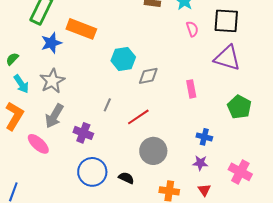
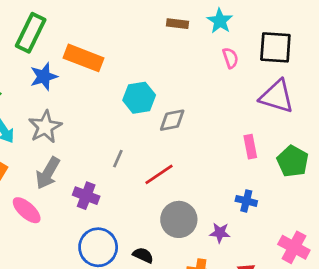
pink rectangle: (191, 89) -> (250, 147), moved
purple star: (200, 163) -> (220, 233), moved

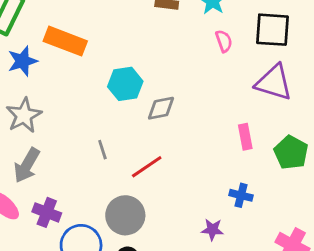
gray line: (118, 159) -> (102, 150), turned -42
purple cross: (86, 196) -> (47, 212), moved
gray circle: (179, 219) -> (125, 215), moved

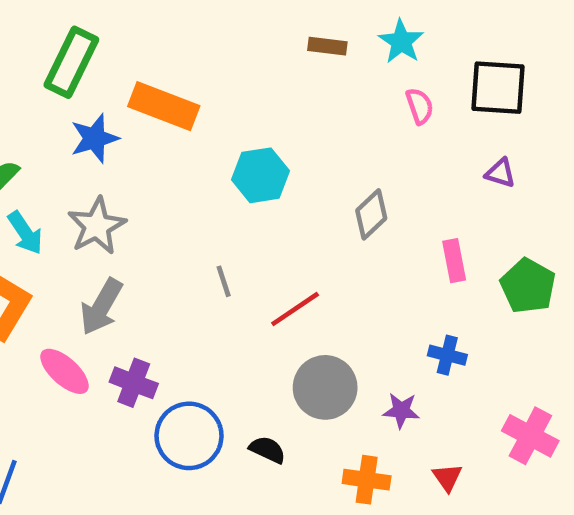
purple triangle: (274, 82) -> (500, 173), size x0.5
gray diamond: (161, 108) -> (371, 214), moved, turned -32
gray circle: (125, 215) -> (325, 387), moved

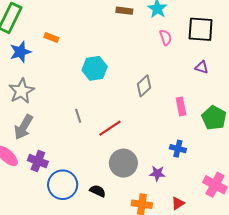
orange rectangle: (164, 106) -> (51, 37), size x0.5
red triangle: (447, 477) -> (178, 203), turned 32

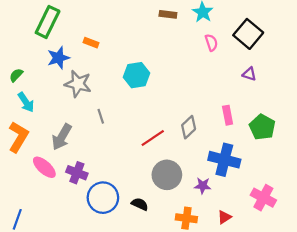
black square: (201, 29) -> (248, 34), turned 36
gray diamond: (144, 86) -> (189, 127), moved
gray star: (21, 91) -> (78, 84), moved, turned -30
gray line: (78, 116) -> (101, 116), moved
blue cross: (178, 149) -> (224, 160), size x1.8

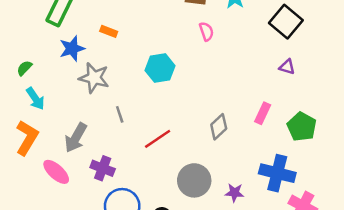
pink semicircle: (211, 43) -> (206, 31), moved
pink rectangle: (228, 115) -> (263, 113), turned 36
red line: (153, 138) -> (158, 139), moved
blue cross: (224, 160) -> (277, 173), moved
purple cross: (77, 173) -> (103, 168), moved

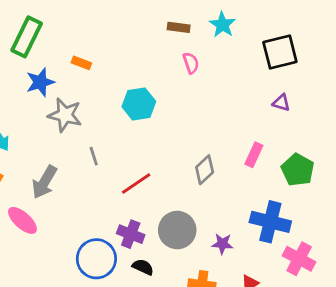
black square: (286, 22) -> (280, 52), turned 36
purple cross: (103, 168) -> (131, 234), moved

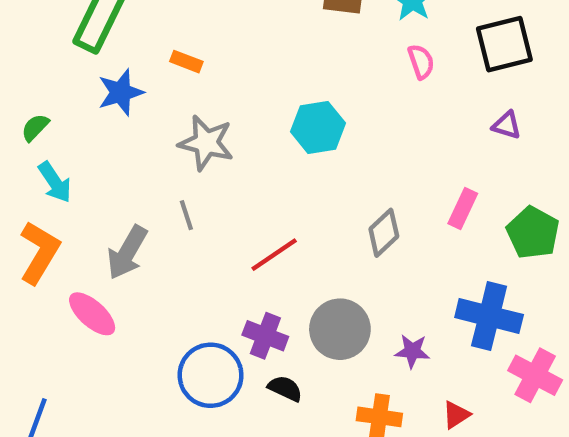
pink semicircle: (191, 63) -> (421, 62), moved
cyan hexagon: (139, 104) -> (318, 127), moved
gray star: (65, 115) -> (206, 143), moved
gray line: (94, 156) -> (186, 215), moved

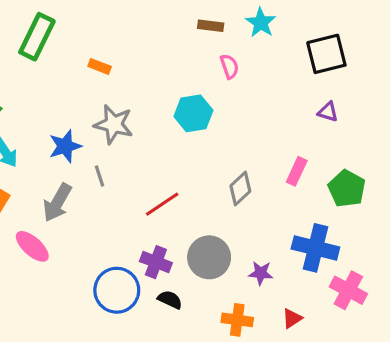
pink semicircle: (421, 62) -> (229, 66), moved
blue star: (121, 92) -> (65, 146), moved

